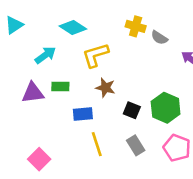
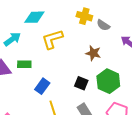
cyan diamond: (73, 28) -> (34, 17), turned -35
brown star: (105, 88) -> (93, 53), moved
blue rectangle: (83, 114) -> (42, 86), turned -49

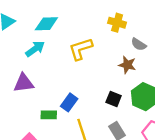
cyan diamond: (34, 17) -> (46, 24), moved
gray semicircle: (103, 25) -> (139, 44), moved
green rectangle: (24, 64) -> (49, 115), moved

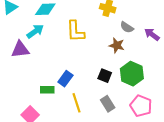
yellow L-shape: (81, 49) -> (75, 31), turned -75
purple triangle: (24, 83) -> (20, 49), moved

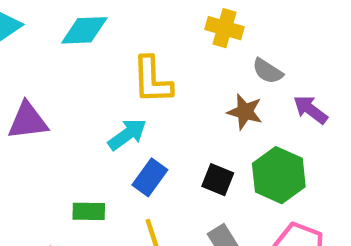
cyan arrow: (35, 31) -> (127, 134), moved
purple arrow: (152, 34) -> (310, 110), moved
blue rectangle: (65, 79) -> (150, 177), moved

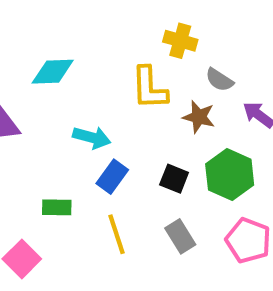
cyan diamond: (84, 30) -> (53, 72), moved
yellow L-shape: (152, 80) -> (149, 88), moved
cyan arrow: (127, 134) -> (92, 137), turned 51

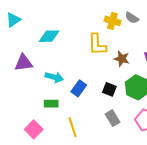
gray semicircle: (219, 80) -> (132, 18), moved
cyan arrow: (92, 137) -> (54, 77), moved
yellow line: (116, 234) -> (73, 127), moved

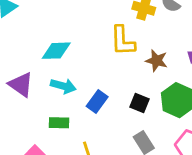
cyan diamond: (49, 36) -> (56, 51), moved
purple triangle: (24, 63) -> (21, 85), moved, turned 42

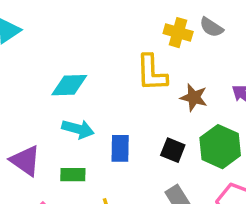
purple triangle: (21, 85) -> (25, 161), moved
blue rectangle: (97, 102) -> (120, 148), turned -35

